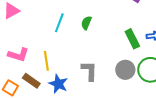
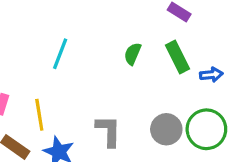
green semicircle: (86, 23) -> (133, 54), moved
green rectangle: (132, 39) -> (178, 57), moved

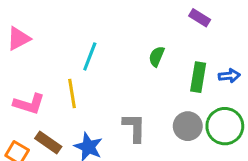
green rectangle: (178, 57) -> (198, 77), moved, turned 36
yellow line: (39, 115) -> (72, 93), moved

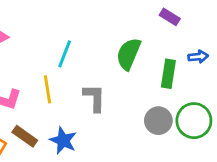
green semicircle: (157, 56) -> (129, 54), size x1.6
blue arrow: (229, 76) -> (198, 57), moved
gray L-shape: (134, 128) -> (94, 98), moved

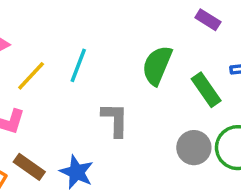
green rectangle: (168, 74) -> (206, 90), turned -44
yellow line: (48, 89) -> (31, 76), moved, turned 52

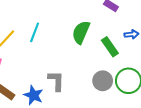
gray L-shape: (115, 120) -> (56, 81), moved

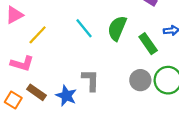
cyan line: (35, 32) -> (84, 28), moved, turned -60

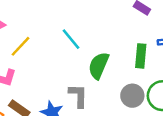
green semicircle: (117, 28) -> (99, 66), moved
green rectangle: (148, 44) -> (141, 56), turned 40

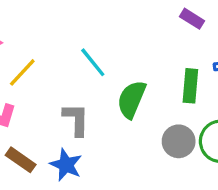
gray L-shape: (78, 96) -> (76, 119), moved

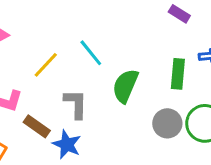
yellow line: (22, 72) -> (46, 65), moved
brown rectangle: (21, 160) -> (37, 126), moved

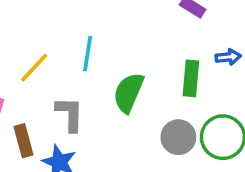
cyan line: (91, 53) -> (88, 53), turned 48
brown rectangle: (37, 126) -> (23, 141), turned 40

